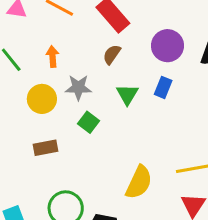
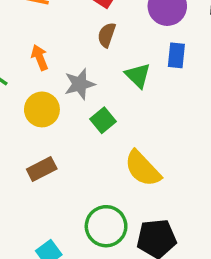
green square: (89, 122) -> (103, 120), turned 30
brown rectangle: (46, 148) -> (42, 169), moved
yellow semicircle: (139, 182) -> (143, 169), moved, turned 128

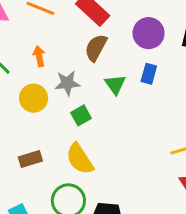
brown semicircle: (107, 35) -> (96, 48), size x1.4
brown rectangle: (42, 169) -> (30, 159), moved
yellow semicircle: (143, 169) -> (80, 159), moved

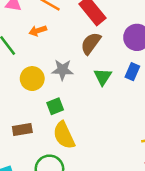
orange arrow: (39, 56) -> (38, 31), moved, turned -105
green square: (81, 115) -> (55, 106), moved

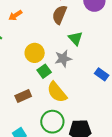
gray star: (62, 70) -> (63, 59), moved
blue rectangle: (132, 72) -> (102, 74), moved, turned -64
yellow circle: (32, 79) -> (35, 53), moved

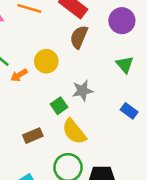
orange arrow: (15, 15) -> (19, 75), moved
green triangle: (76, 38) -> (125, 65), moved
yellow circle: (35, 53) -> (46, 61), moved

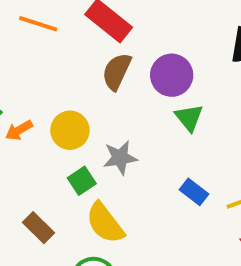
purple circle: (122, 21) -> (172, 75), moved
yellow circle: (46, 61) -> (70, 130), moved
brown rectangle: (33, 136) -> (39, 228), turned 66

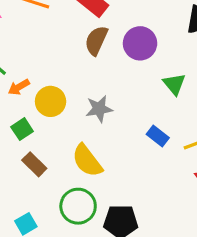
green triangle: (189, 118) -> (174, 84), moved
yellow circle: (70, 130) -> (51, 101), moved
green square: (82, 181) -> (22, 129), moved

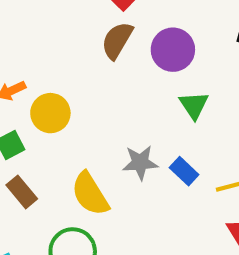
green triangle: (174, 84) -> (194, 105), moved
gray star: (99, 109) -> (140, 163), moved

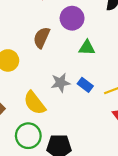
brown semicircle: (117, 40) -> (42, 38), moved
green triangle: (194, 105) -> (87, 48), turned -48

